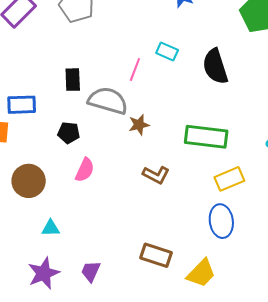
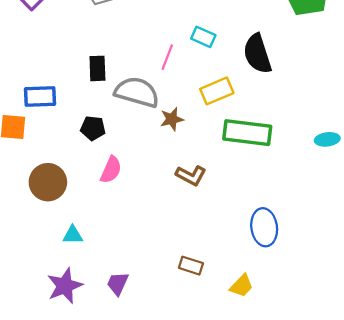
yellow rectangle: (229, 179) -> (217, 91), moved
brown rectangle: (156, 255) -> (191, 266), size x0.7
yellow trapezoid: (201, 273) -> (242, 286), size x0.7

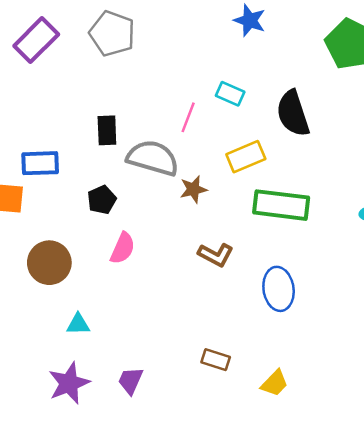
black pentagon: (93, 128) -> (102, 200), turned -30
blue ellipse: (264, 227) -> (279, 289), moved

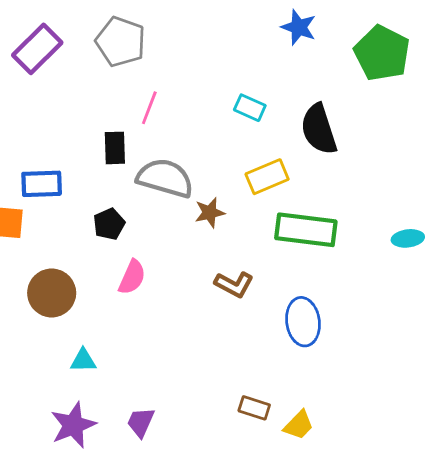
blue star: (250, 20) -> (299, 27), moved
pink line: (188, 117) -> (149, 108), moved
brown rectangle: (216, 360) -> (254, 408), moved

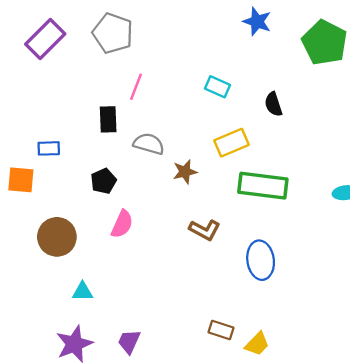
black semicircle: (319, 129) -> (273, 104), size x0.6
gray semicircle: (165, 178) -> (149, 144), size x0.7
blue rectangle: (42, 184) -> (49, 148), size x0.7

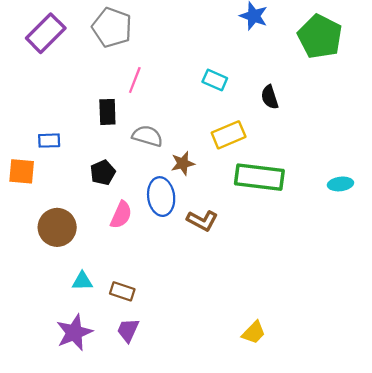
blue ellipse: (261, 260) -> (161, 197), moved
brown rectangle: (221, 330) -> (122, 291), moved

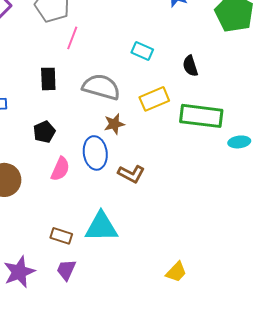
pink line: (135, 80) -> (72, 38), moved
gray semicircle: (147, 136) -> (101, 87), moved, size x1.4
green rectangle: (259, 177) -> (201, 116), moved
cyan ellipse: (340, 184) -> (239, 142), moved
cyan triangle: (82, 281) -> (101, 227), moved, size x1.8

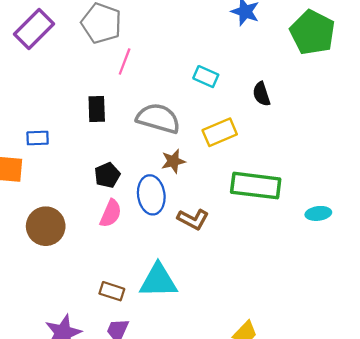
green rectangle: (201, 116) -> (256, 186), moved
black pentagon: (44, 132) -> (107, 175), moved
cyan ellipse: (239, 142) -> (318, 213), moved

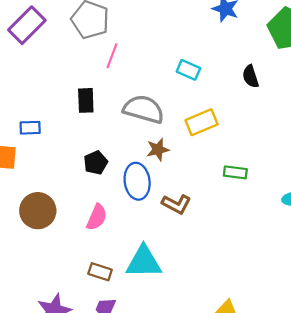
black semicircle: (261, 94) -> (251, 76), moved
green rectangle: (256, 186) -> (235, 172), size x0.5
pink semicircle: (111, 213) -> (97, 217), moved

